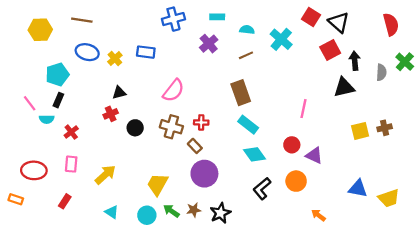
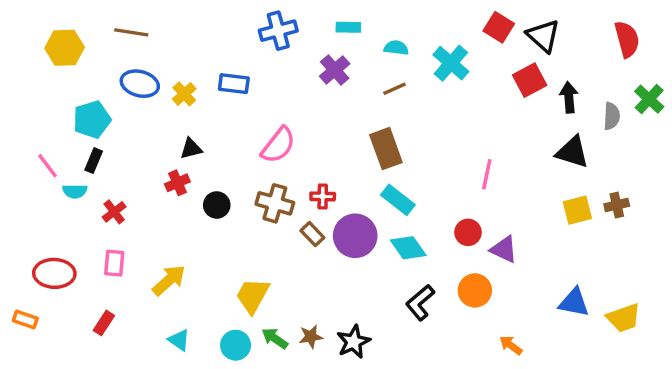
black triangle: (344, 87) -> (572, 152), moved, turned 30
purple circle: (204, 174) -> (355, 236), moved

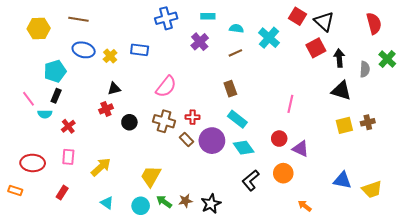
brown rectangle: (386, 149) -> (230, 89), size x0.7

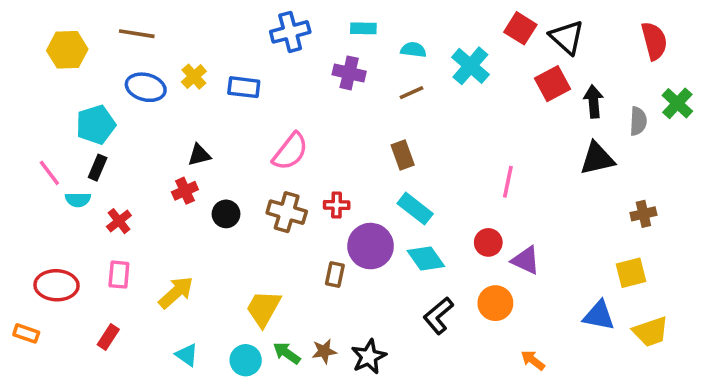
purple cross: (200, 42) -> (349, 73), turned -36
yellow cross: (110, 56) -> (194, 77), moved
black triangle: (341, 91) -> (597, 159), turned -30
yellow square: (344, 125) -> (631, 273), moved
brown rectangle: (186, 140) -> (335, 275), moved, turned 56

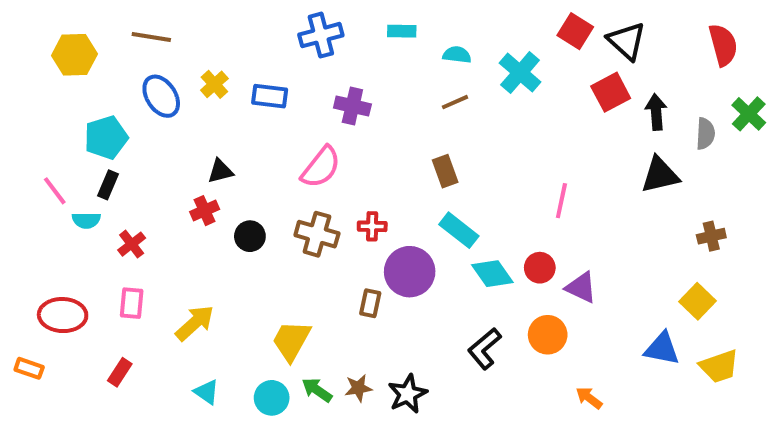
purple cross: (349, 73) -> (352, 106), moved
blue ellipse: (146, 87) -> (161, 96), turned 42
cyan diamond: (426, 259) -> (492, 274), moved
yellow square: (631, 273) -> (697, 301), turned -32

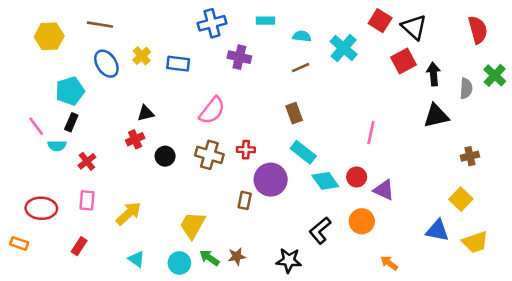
purple cross: (352, 106) -> (239, 57), moved
black star: (408, 394) -> (289, 260), moved, turned 30

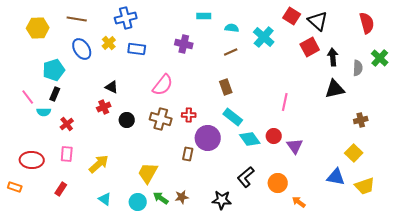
blue cross: (212, 23) -> (126, 18), moved
black triangle: (146, 113) -> (112, 87), turned 40
purple triangle: (384, 190) -> (295, 146), turned 30
orange circle: (362, 221) -> (278, 183), moved

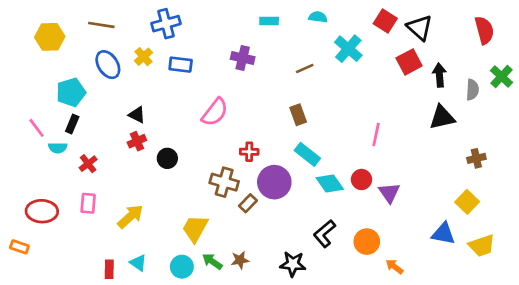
cyan semicircle: (232, 28) -> (318, 17), moved
black triangle: (112, 87) -> (137, 115), moved
brown cross: (161, 119) -> (224, 182), moved
brown rectangle: (188, 154) -> (248, 203), turned 32
red rectangle: (61, 189) -> (109, 269), moved, turned -32

